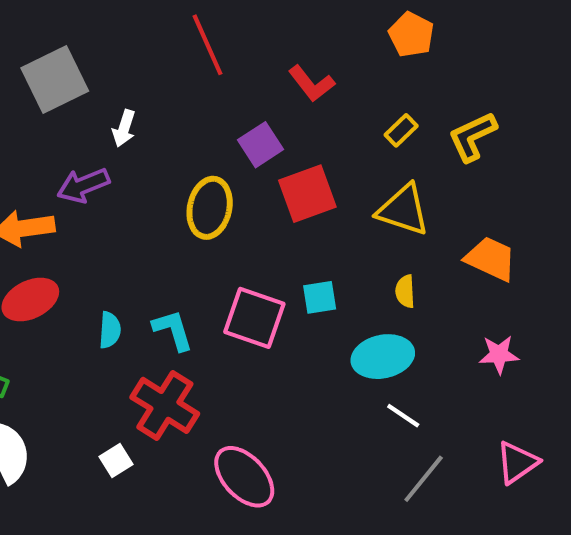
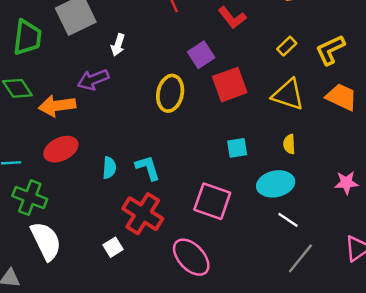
orange trapezoid: (491, 259) -> (341, 97), moved
pink square: (254, 318) -> (212, 201), moved

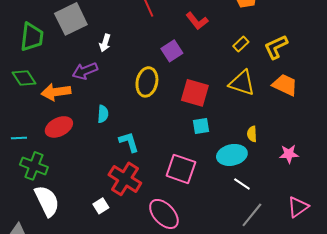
red square: (230, 85) -> (195, 93), moved, turned 36
yellow semicircle: (289, 144) -> (252, 134), moved
cyan semicircle: (109, 168) -> (103, 114), moved

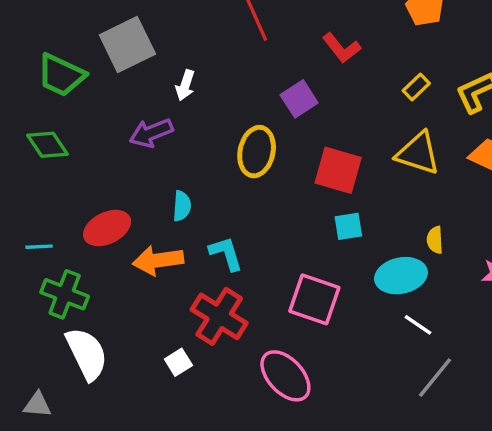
green trapezoid: (32, 37) -> (61, 75), turned 108
orange arrow: (56, 92) -> (158, 260), moved

